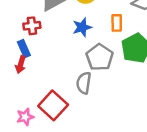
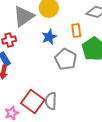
gray semicircle: (84, 83) -> (51, 101), moved

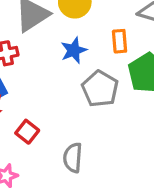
red square: (33, 102) -> (27, 132), moved, size x0.6

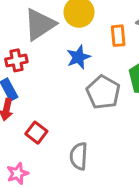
orange rectangle: (120, 41) -> (118, 36), moved

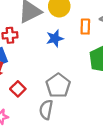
gray pentagon: (103, 92) -> (58, 86), moved

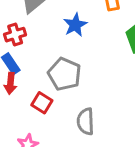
gray pentagon: (58, 86) -> (65, 74), moved

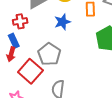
red square: (42, 103) -> (30, 71), size x1.6

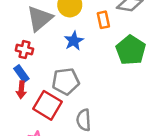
red cross: (20, 21) -> (24, 50), turned 32
gray pentagon: (49, 54) -> (66, 81), turned -30

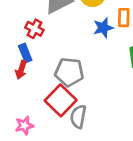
blue star: (74, 41) -> (103, 28), moved
red square: (48, 105) -> (61, 100), moved

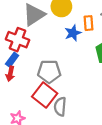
red cross: (34, 29) -> (18, 40), size x1.5
blue rectangle: (25, 53) -> (12, 60), turned 64

